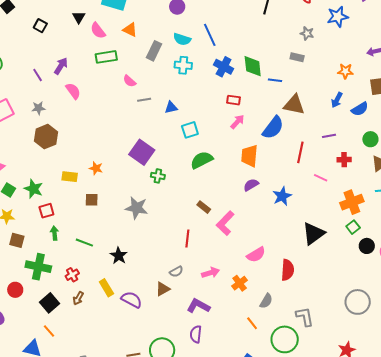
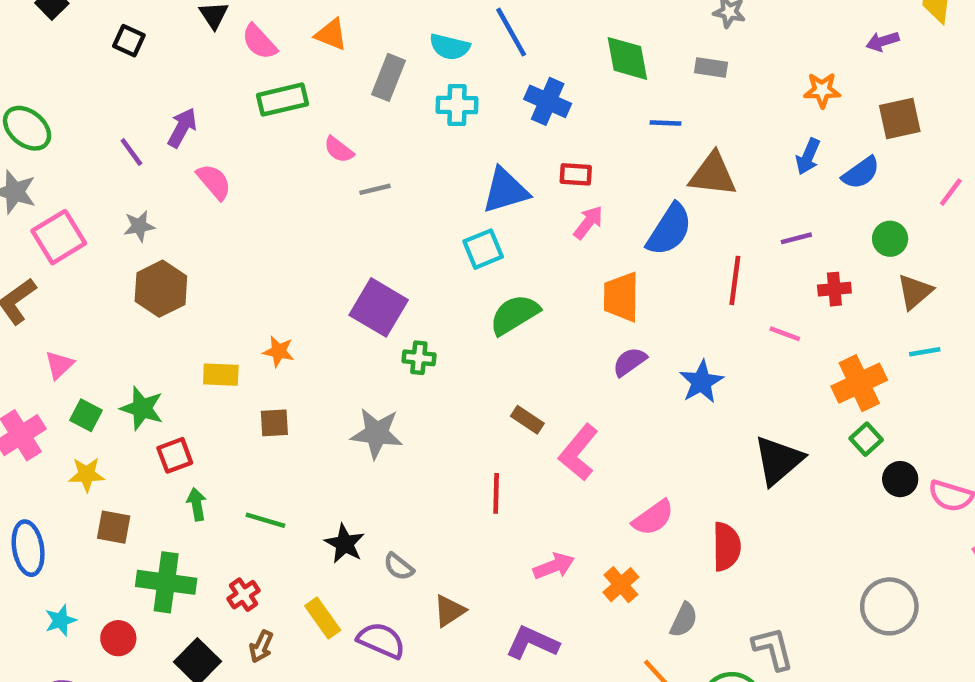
green diamond: (253, 66) -> (627, 58), moved
blue triangle: (171, 108) -> (505, 191), moved, size x1.6
gray semicircle: (176, 272) -> (399, 567), moved, turned 72

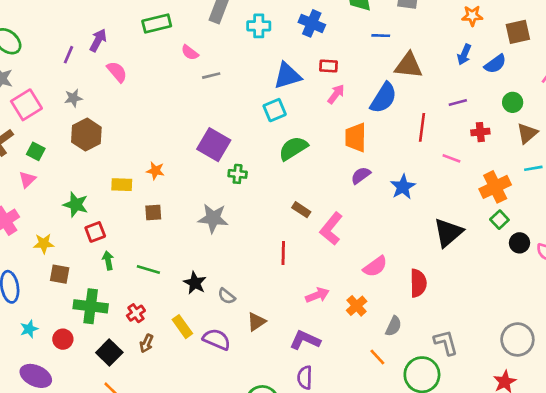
purple line: (131, 152) -> (69, 55), turned 60
green square: (86, 415) -> (36, 151), moved
gray circle: (889, 606) -> (517, 339), moved

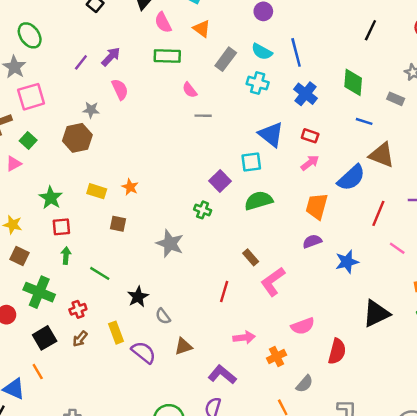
blue triangle: (287, 76) -> (271, 135), turned 40
gray star: (73, 98) -> (91, 110), moved
purple square: (214, 145) -> (220, 181), moved, size x0.7

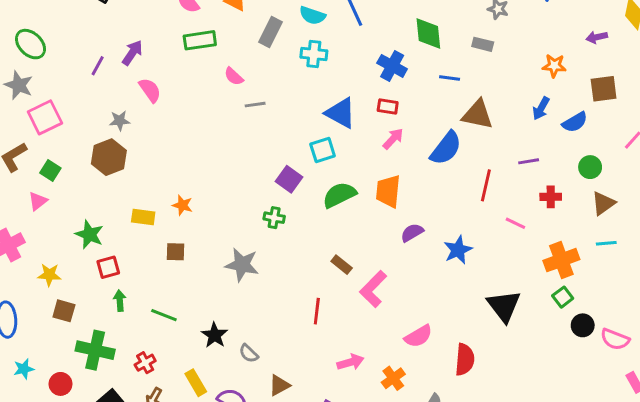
blue cross: (306, 94) -> (392, 66), moved
orange trapezoid: (317, 206) -> (388, 191), moved
black triangle: (376, 314) -> (504, 306), turned -32

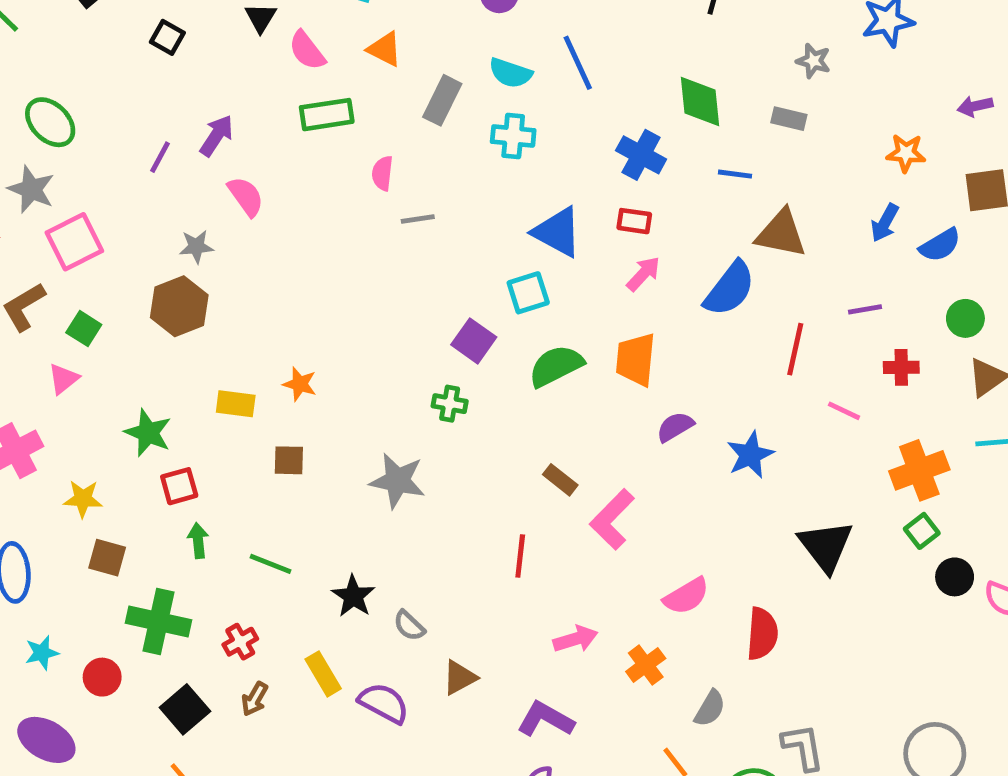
pink semicircle: (234, 76) -> (382, 173), turned 54

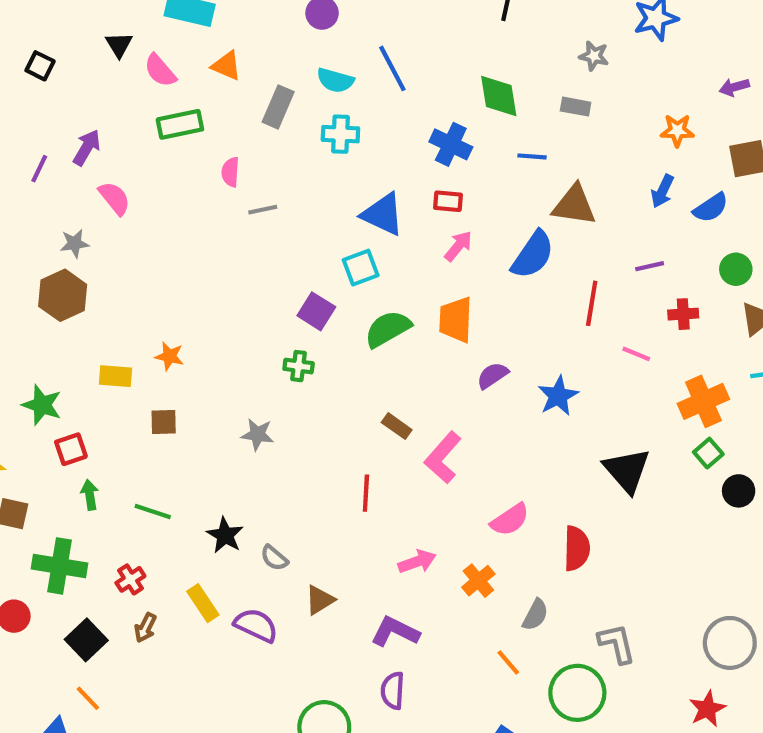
gray star: (397, 481) -> (257, 434), size x0.7

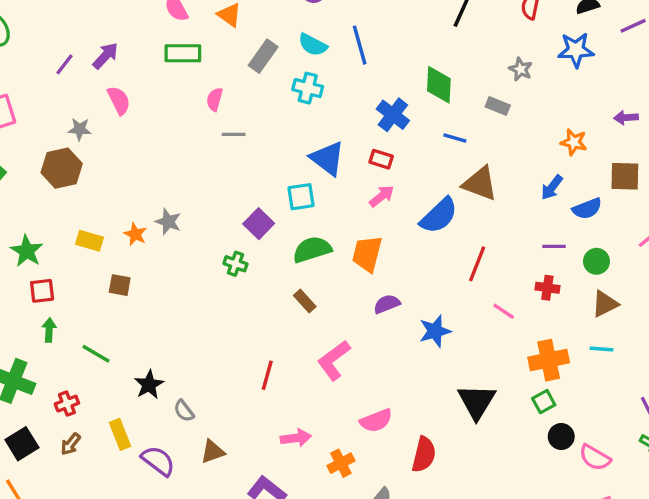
purple line: (650, 266) -> (554, 246), moved
brown rectangle: (397, 426) -> (305, 301), moved
gray star: (257, 434) -> (168, 222), moved

